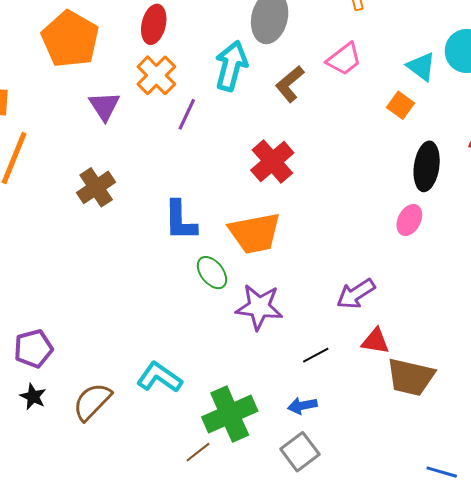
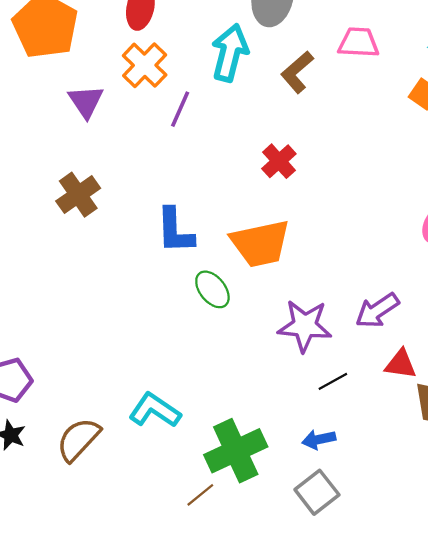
pink trapezoid: (344, 59) -> (359, 43), turned -138
red cross: (272, 162) -> (279, 161), size x0.7
purple star: (259, 307) -> (305, 326), moved

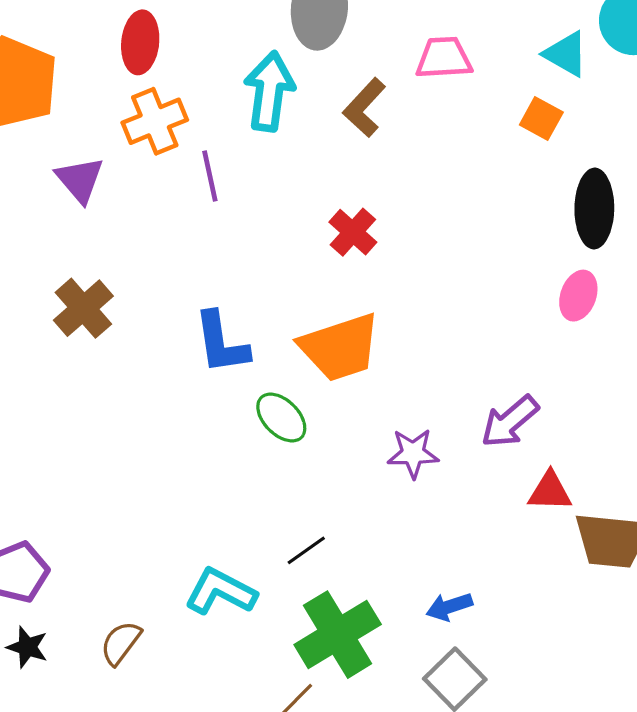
orange cross: (145, 65) -> (155, 121), turned 30
purple line: (180, 109) -> (210, 176), turned -30
purple star: (305, 326) -> (413, 453), size x0.7
black line: (333, 381) -> (306, 550), moved
brown semicircle: (78, 439) -> (121, 643), size x0.7

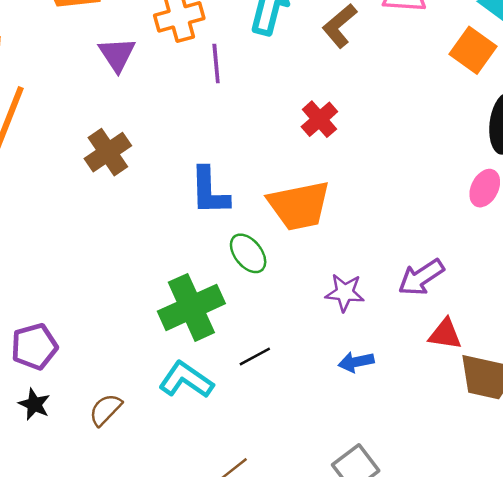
orange square: (541, 118) -> (473, 50), size x1.4
blue arrow: (449, 607) -> (356, 362), moved
green cross: (338, 635) -> (191, 307), moved

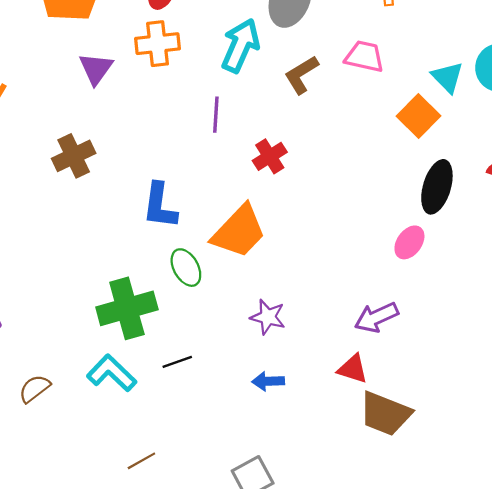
purple line: (216, 63) -> (216, 115), moved
orange trapezoid: (299, 206) -> (239, 232), turned -44
purple arrow: (421, 277) -> (376, 317), moved

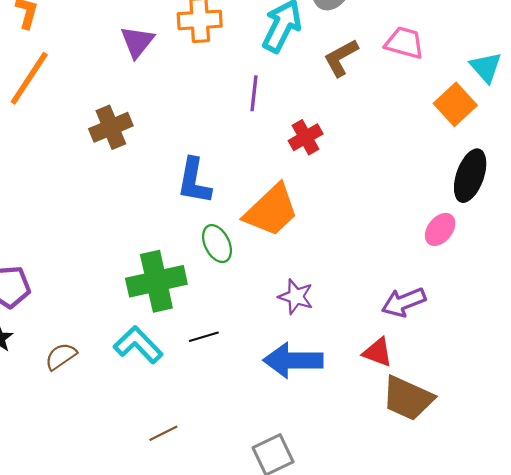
blue arrow: (268, 381) -> (293, 360), size x1.8

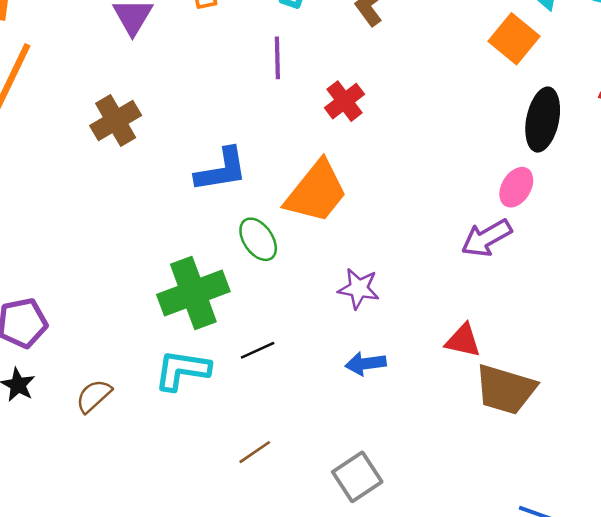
blue L-shape: (194, 181) -> (221, 170), turned -102
purple arrow: (404, 302) -> (486, 238), moved
cyan L-shape: (138, 345) -> (182, 370), turned -30
blue arrow: (293, 360) -> (366, 364), size x0.6
brown line: (163, 433) -> (255, 452), moved

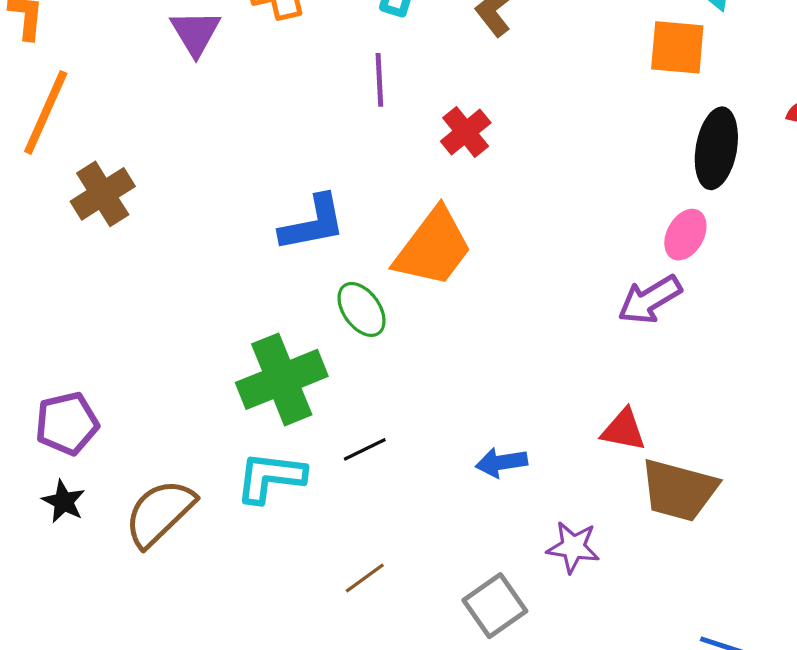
orange square: (514, 39) -> (677, 47), turned -33
brown cross: (116, 121) -> (103, 194), moved
purple star: (359, 289) -> (573, 547), moved
brown semicircle: (94, 396) -> (160, 513), size x1.6

